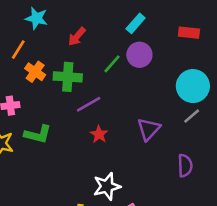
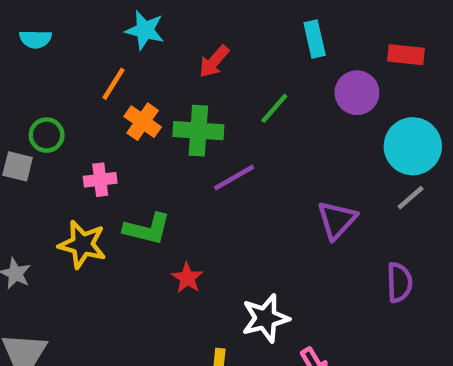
cyan rectangle: (136, 23) -> (315, 39), turned -54
purple circle: (139, 55) -> (357, 93), moved
red star: (99, 134) -> (187, 278), moved

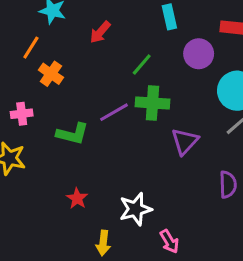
green cross: (198, 131) -> (152, 103), moved
green L-shape: (147, 229) -> (72, 134), moved
red star: (187, 278) -> (77, 198), moved

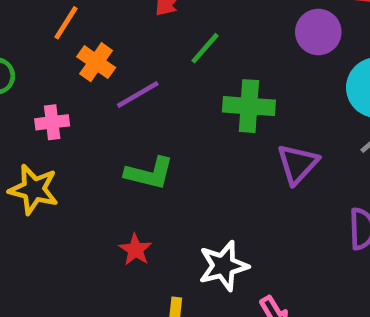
green line: (142, 65) -> (205, 48), moved
purple line: (114, 112) -> (138, 95), moved
green L-shape: (72, 134) -> (149, 173), moved

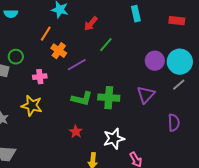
purple circle: (318, 32) -> (155, 61), moved
green cross: (249, 106) -> (109, 98), moved

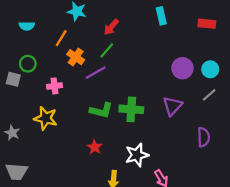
cyan semicircle: (11, 14) -> (27, 26), moved
green line: (106, 45) -> (107, 50), moved
cyan circle: (180, 62) -> (210, 69), size x0.6

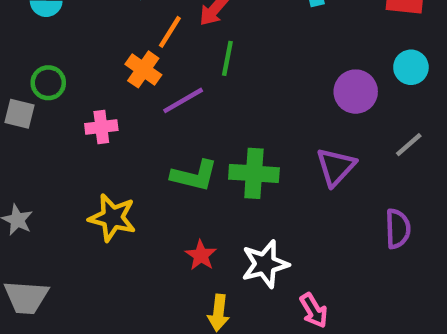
orange line: (61, 38) -> (170, 32), moved
green line: (107, 50) -> (227, 58), moved, turned -30
cyan circle: (210, 69) -> (411, 67), moved
yellow star: (46, 118) -> (112, 218), moved
red star: (95, 147) -> (201, 255), moved

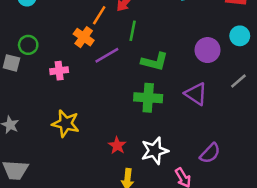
purple triangle: (336, 167) -> (196, 94), turned -40
green L-shape: (194, 176) -> (155, 62), moved
purple semicircle: (398, 229) -> (210, 153), moved, turned 45

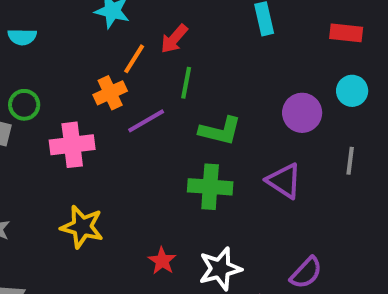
orange cross: (84, 37) -> (110, 93), turned 30
pink cross: (59, 71) -> (72, 145), size x1.5
gray line: (238, 81) -> (350, 161), turned -42

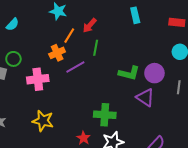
cyan semicircle: (22, 37) -> (12, 24), turned -48
purple circle: (302, 113) -> (154, 73), moved
green L-shape: (220, 131) -> (129, 73), moved
green cross: (210, 187) -> (105, 115), moved

